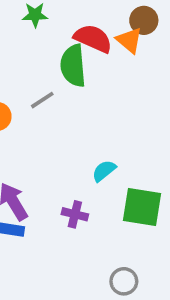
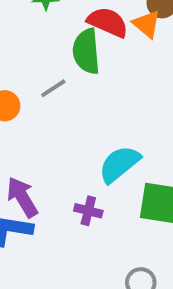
cyan semicircle: (104, 171) -> (119, 164), size x1.6

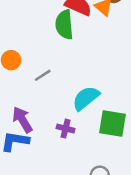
gray line: (53, 88) -> (43, 75), moved

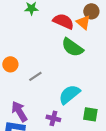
green semicircle: (64, 25) -> (72, 47), moved, turned -50
green square: (112, 124) -> (90, 114), size x0.7

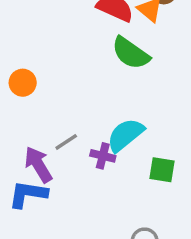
gray line: (35, 76) -> (66, 142), moved
purple cross: (53, 118) -> (103, 156), moved

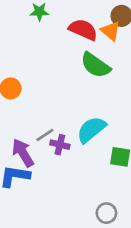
purple cross: (103, 156) -> (60, 145), moved

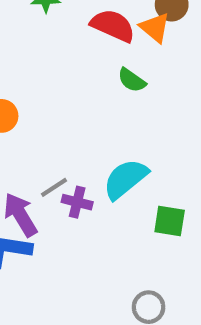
green semicircle: (95, 65) -> (132, 80), size x0.6

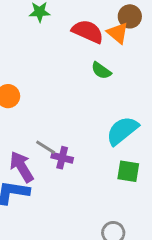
cyan semicircle: (125, 179) -> (122, 131), moved
gray line: (54, 187) -> (46, 147), turned 65

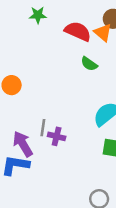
gray line: (46, 147) -> (43, 128), turned 66

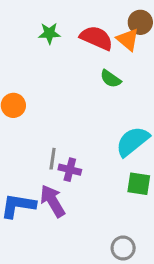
green star: (38, 15) -> (49, 33), moved
purple arrow: (23, 144) -> (53, 201), moved

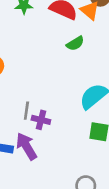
green semicircle: (111, 79) -> (75, 43), turned -66

